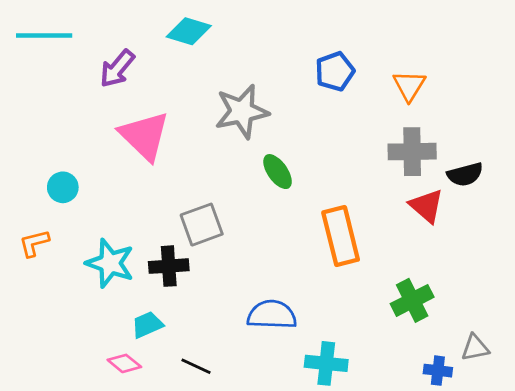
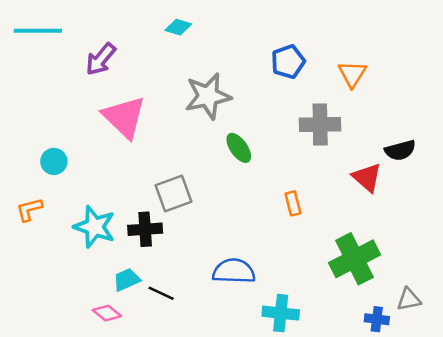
cyan diamond: (189, 31) -> (178, 27), moved, size x0.7
gray cross: (412, 152) -> (320, 124), moved
orange rectangle: (341, 236) -> (293, 203), size x0.5
green cross: (412, 300) -> (355, 259), size x1.4
black line: (196, 366) -> (161, 293), moved

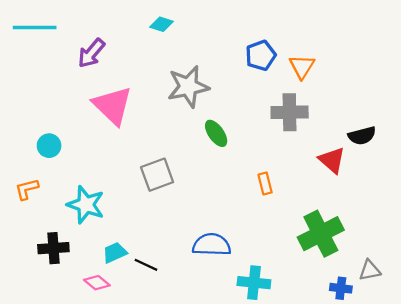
orange triangle: (352, 74) -> (302, 67), moved
black cross: (145, 229) -> (53, 248), moved

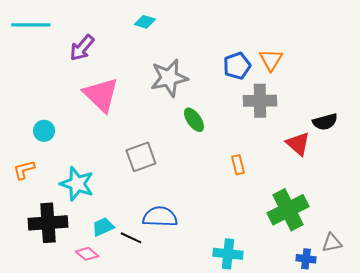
blue pentagon: (261, 55) -> (237, 66), moved
blue semicircle: (212, 245) -> (160, 217), moved
black cross: (53, 248) -> (48, 223), size x1.4

